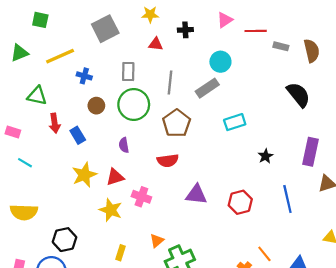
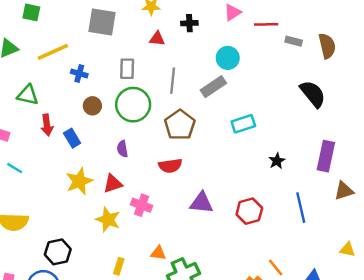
gray square: (105, 29) -> (102, 22), turned 36
orange triangle: (157, 241) -> (158, 253), turned 48

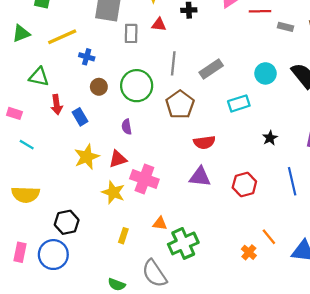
cyan circle: (228, 58) -> (266, 73), moved
gray rectangle: (127, 69) -> (131, 33), moved
red semicircle: (170, 166) -> (204, 142), moved
pink cross: (142, 205) -> (144, 179), size x1.4

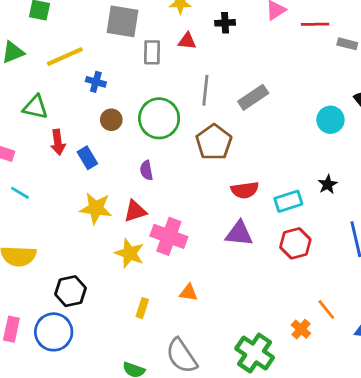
cyan circle: (266, 73) -> (330, 120), moved
cyan rectangle: (239, 103) -> (288, 201), moved
yellow star: (87, 157) -> (96, 208), turned 30
green cross: (183, 243) -> (255, 353), moved, turned -32

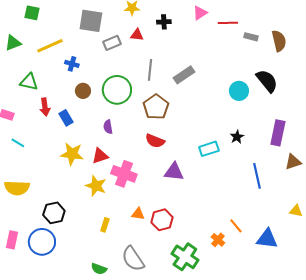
gray rectangle: (152, 52) -> (112, 43), turned 66
red semicircle: (245, 190) -> (155, 141), moved, turned 30
red hexagon: (295, 243) -> (162, 220), moved

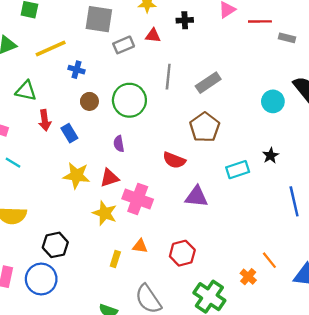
brown pentagon: (156, 107) -> (205, 127), moved
orange triangle: (138, 214) -> (140, 246), moved

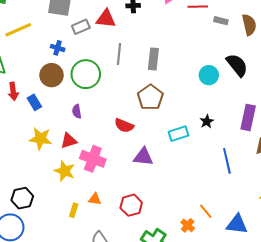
red triangle: (153, 36) -> (106, 19), size x1.5
blue cross: (76, 70) -> (58, 48), moved
gray rectangle: (208, 83) -> (153, 59), turned -50
brown circle: (89, 101) -> (52, 75), size x1.5

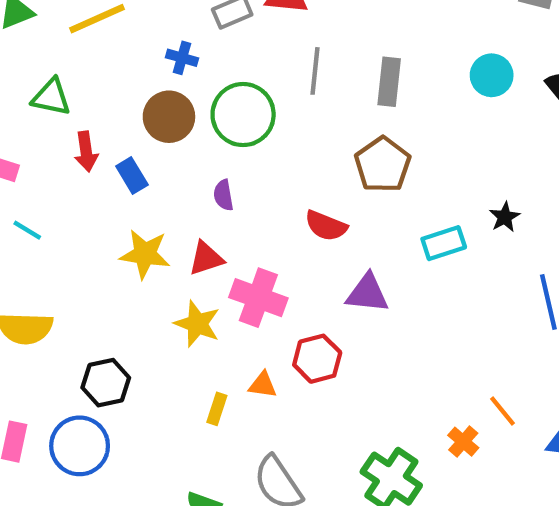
cyan circle: (209, 75) -> (492, 75), moved
red hexagon: (131, 205) -> (317, 359), moved

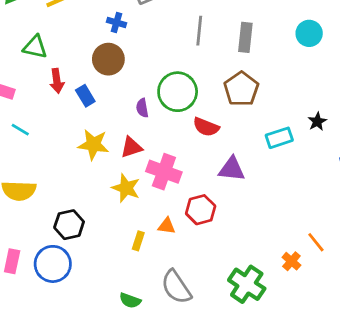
green circle: (243, 115) -> (178, 92), moved

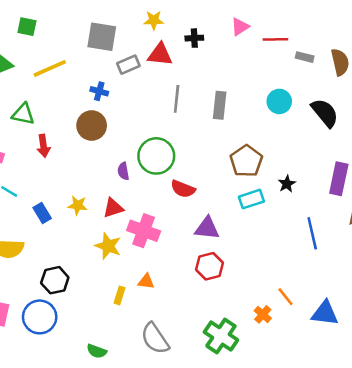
brown pentagon: (241, 89) -> (246, 161), moved
blue rectangle: (85, 96) -> (42, 213), moved
yellow star: (93, 145) -> (78, 205), size x0.7
red hexagon: (201, 210) -> (210, 266), moved
green semicircle: (130, 301) -> (97, 351), moved

